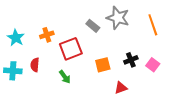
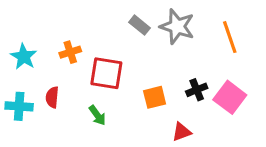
gray rectangle: (93, 26) -> (139, 25), moved
red square: (71, 49) -> (106, 73), turned 30
pink square: (153, 65) -> (230, 97), size x1.5

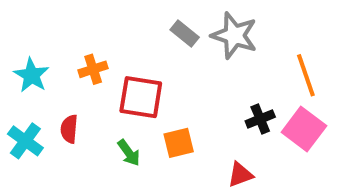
orange line: (230, 37) -> (306, 75), moved
orange square: (155, 97) -> (179, 143), moved
cyan cross: (19, 106) -> (25, 141), turned 32

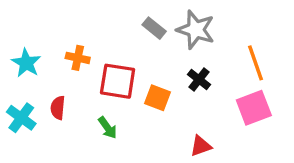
orange cross: (93, 69) -> (78, 58), turned 30
black cross: (260, 119) -> (199, 80), moved, turned -30
pink square: (304, 129) -> (254, 108), turned 32
orange square: (179, 143) -> (157, 98), moved, turned 35

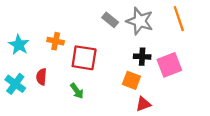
orange line: (256, 63) -> (179, 19), moved
black cross: (199, 80) -> (142, 57), turned -35
orange square: (157, 98) -> (131, 80), moved
pink square: (254, 108) -> (169, 65), moved

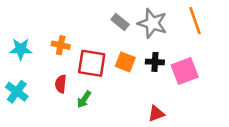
cyan star: (19, 45) -> (21, 49), turned -30
red semicircle: (41, 77) -> (61, 84), moved
orange square: (131, 80) -> (125, 62), moved
green arrow: (77, 91) -> (84, 99), turned 70

